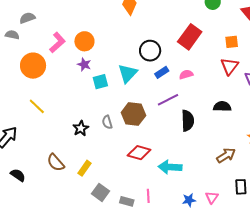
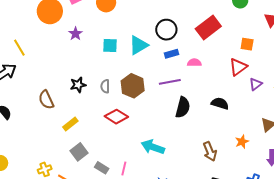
purple star: (84, 64) -> (75, 34), moved
yellow line: (37, 106) -> (19, 48), moved
red diamond: (139, 153) -> (116, 117), moved
brown arrow: (226, 155) -> (210, 151), turned 84
brown semicircle: (56, 163) -> (46, 100), moved

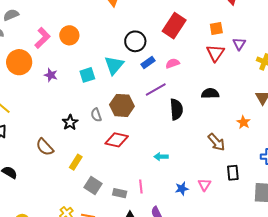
purple triangle: (256, 84) -> (239, 44), moved
cyan arrow: (153, 147) -> (161, 157), size x0.6

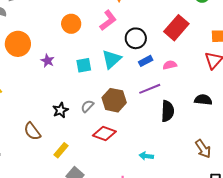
pink L-shape: (42, 38) -> (108, 20), moved
gray semicircle: (96, 115) -> (87, 106), turned 56

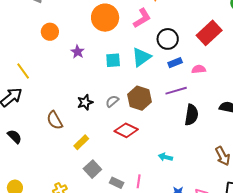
orange circle: (71, 24) -> (105, 18), size x1.4
orange circle: (18, 44) -> (50, 32), size x0.7

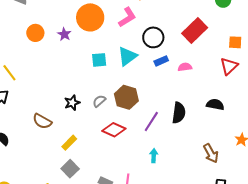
purple star: (78, 52) -> (64, 34), moved
purple line: (176, 91) -> (151, 121), moved, turned -40
brown semicircle: (55, 120) -> (42, 121), turned -30
cyan arrow: (165, 157) -> (154, 156), turned 80
gray square: (92, 169) -> (70, 169), moved

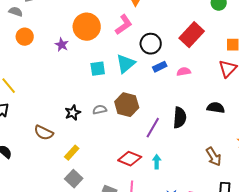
orange circle: (35, 33) -> (25, 37), moved
gray semicircle: (99, 101) -> (100, 110), turned 32
red diamond: (114, 130) -> (130, 159), moved

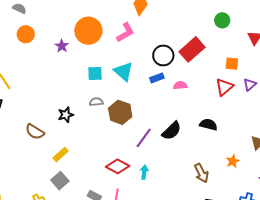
black circle: (151, 44) -> (163, 55), moved
cyan triangle: (126, 64) -> (123, 71), turned -45
gray semicircle: (100, 110) -> (96, 102), moved
black semicircle: (180, 118) -> (172, 131), turned 35

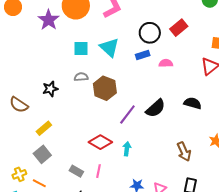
purple star: (62, 46) -> (49, 20), size x1.5
red rectangle: (192, 49) -> (179, 28), size x0.7

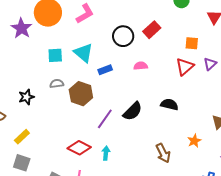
blue rectangle: (143, 55) -> (105, 70), moved
gray square: (42, 154) -> (22, 163), turned -30

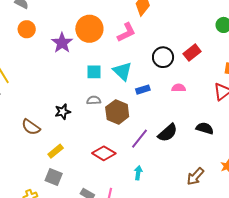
red diamond: (79, 148) -> (104, 153), moved
brown arrow: (163, 153) -> (195, 176), turned 66

